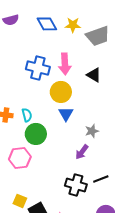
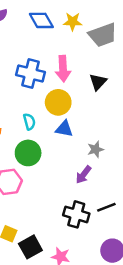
black triangle: (94, 75) -> (98, 82), turned 42
blue triangle: (66, 114) -> (64, 129), turned -49
cyan semicircle: (27, 115) -> (29, 122), moved

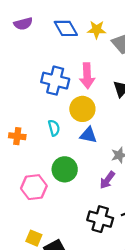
green circle: (28, 153) -> (65, 169), moved

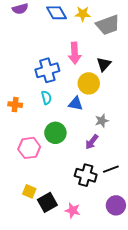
blue cross: (55, 81) -> (47, 70), moved, turned -30
yellow circle: (82, 109) -> (89, 83), moved

